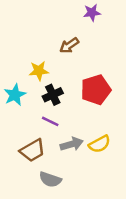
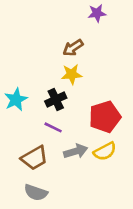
yellow star: (39, 71) -> (72, 74), moved
red pentagon: (96, 90) -> (105, 117), moved
gray semicircle: (50, 179) -> (36, 193), moved

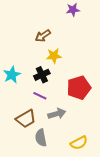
brown arrow: (73, 48) -> (43, 36), moved
yellow semicircle: (105, 151) -> (79, 143), moved
gray semicircle: (36, 193) -> (41, 138), moved, turned 60

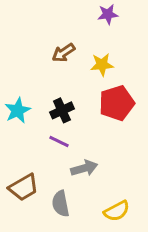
yellow star: (54, 56) -> (102, 65), moved
red pentagon: (79, 88) -> (117, 103), moved
brown trapezoid: (26, 119) -> (24, 187), moved

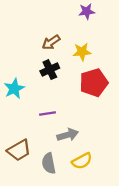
black cross: (62, 110) -> (50, 70), moved
purple line: (59, 142) -> (47, 113), turned -35
yellow semicircle: (117, 211) -> (82, 161), moved

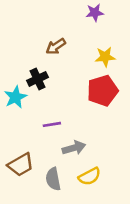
yellow star: (82, 52) -> (105, 57), moved
black cross: (50, 70) -> (38, 79), moved

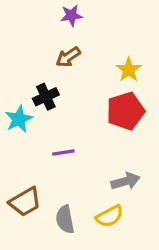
purple star: (95, 13) -> (71, 15), moved
yellow star: (105, 57) -> (129, 70), turned -30
gray arrow: (74, 148) -> (126, 181), moved

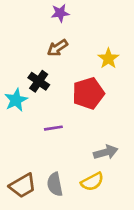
black cross: (46, 97) -> (39, 81), turned -30
red pentagon: (126, 111) -> (88, 93), moved
brown trapezoid: (25, 202) -> (23, 186), moved

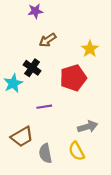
purple star: (60, 13) -> (35, 11), moved
yellow semicircle: (92, 182) -> (76, 151), turned 90
brown trapezoid: (23, 186) -> (22, 137), moved

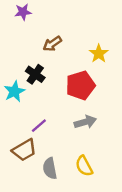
purple star: (35, 11) -> (23, 12), moved
purple line: (44, 107) -> (39, 126), moved, turned -32
gray arrow: (88, 127) -> (85, 122), moved

